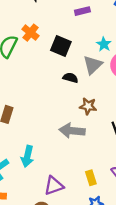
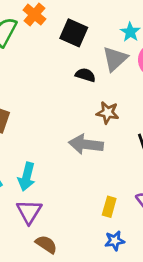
yellow rectangle: (91, 178) -> (109, 207), turned 32
purple triangle: (54, 186) -> (29, 212), moved, turned -40

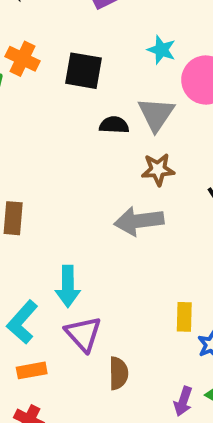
gray triangle: (115, 59) -> (156, 114), moved
yellow rectangle: (109, 207) -> (184, 317), moved
brown semicircle: (46, 244) -> (118, 373), turned 70

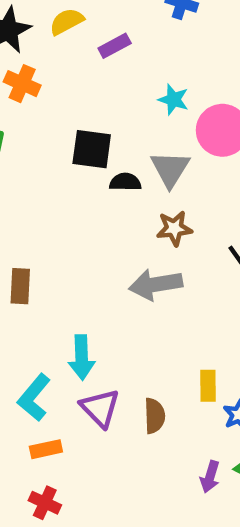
orange cross: (23, 59) -> (22, 84), moved
black square: (83, 71) -> (92, 149), moved
brown semicircle: (118, 373) -> (155, 416), moved

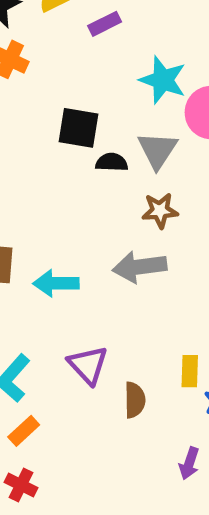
cyan star: (173, 100) -> (163, 80), size x1.5
cyan arrow: (82, 357) -> (56, 283), moved, turned 90
purple triangle: (100, 408) -> (88, 365), moved
orange rectangle: (46, 449) -> (24, 431), turned -32

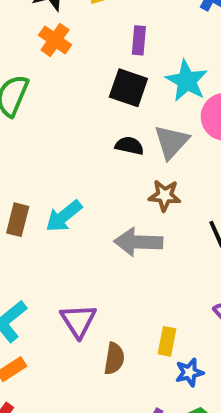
purple rectangle: (105, 24) -> (139, 40), moved, turned -68
black square: (78, 128) -> (128, 88), moved
cyan arrow: (56, 283) -> (64, 216), moved, turned -48

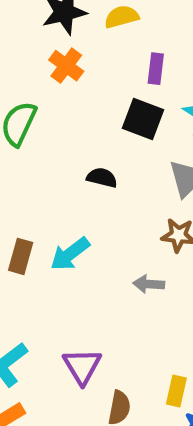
black semicircle: (129, 146) -> (102, 178), moved
gray arrow: (138, 242) -> (149, 284), size x0.6

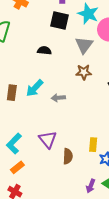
gray arrow: (149, 284) -> (58, 98), moved

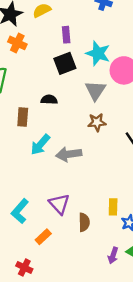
black square: (60, 21) -> (65, 63), turned -30
brown rectangle: (12, 93) -> (23, 117), moved
gray arrow: (58, 98) -> (69, 154), size x1.5
orange rectangle: (17, 167) -> (43, 237), moved

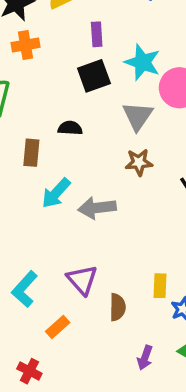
orange cross: (17, 43) -> (26, 45), turned -36
purple arrow: (113, 256) -> (145, 358), moved

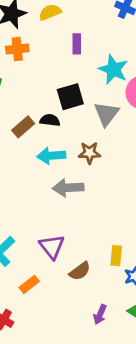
black square: (94, 76) -> (70, 97), moved
brown rectangle: (31, 153) -> (23, 127), moved, turned 40
brown star: (139, 162) -> (89, 153), moved
cyan arrow: (56, 193) -> (51, 156), moved, turned 40
brown semicircle: (117, 307) -> (80, 271), turned 50

